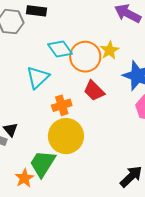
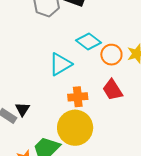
cyan diamond: (60, 49) -> (88, 42), turned -30
orange circle: (85, 57) -> (111, 55), size x0.7

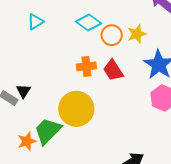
cyan triangle: (60, 64) -> (35, 22), moved, size x0.7
orange cross: (78, 97) -> (86, 66), moved

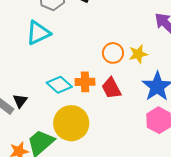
cyan triangle: (35, 22) -> (38, 33), size x1.5
cyan diamond: (89, 22) -> (59, 85), moved

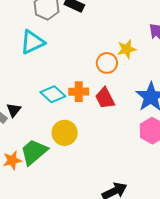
yellow star: (138, 54) -> (127, 49), moved
yellow circle: (71, 123) -> (65, 133), size x0.7

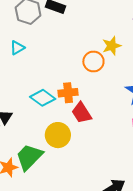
cyan triangle: (32, 42) -> (17, 48), size x0.6
red trapezoid: (105, 98) -> (82, 113), moved

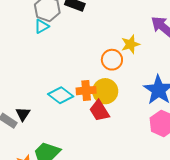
cyan triangle: (17, 48) -> (42, 26), moved
yellow circle: (58, 135) -> (105, 91), moved

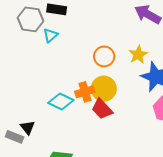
cyan triangle: (42, 26) -> (50, 35), moved
yellow star: (130, 44) -> (138, 55), moved

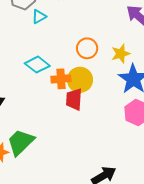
cyan diamond: (61, 102) -> (37, 65), moved
red trapezoid: (102, 109) -> (74, 99), turned 35

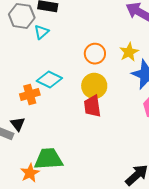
orange cross: (61, 79) -> (30, 95), moved
green trapezoid: (21, 142) -> (49, 159), turned 52

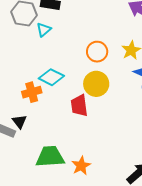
red trapezoid: (92, 106) -> (79, 106), moved
orange star: (30, 173) -> (81, 166), moved

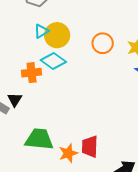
cyan triangle: (44, 30) -> (41, 31), moved
yellow circle: (96, 84) -> (57, 35), moved
red trapezoid: (79, 106) -> (90, 147), moved

